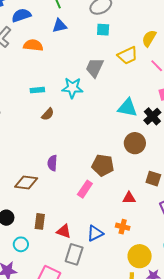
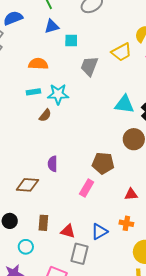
cyan square: (103, 30) -> (71, 41), moved
orange semicircle: (33, 45) -> (38, 64), moved
cyan star: (72, 88) -> (58, 94), moved

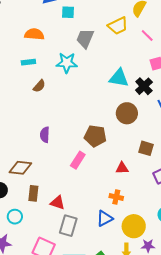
cyan star: (58, 94) -> (67, 63), moved
brown diamond: (27, 185) -> (20, 168), moved
blue triangle: (99, 231) -> (105, 218), moved

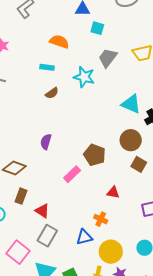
brown square: (146, 148) -> (139, 164), moved

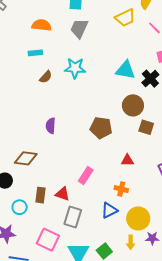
gray trapezoid: (108, 58) -> (79, 28), moved
cyan star: (84, 77) -> (75, 68), moved
pink rectangle: (72, 174) -> (86, 175), moved
brown rectangle: (21, 196) -> (40, 195), moved

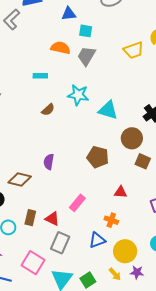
orange semicircle: (42, 25) -> (60, 48), moved
cyan triangle: (125, 70) -> (108, 110), moved
brown semicircle: (46, 77) -> (48, 110), moved
purple semicircle: (51, 126) -> (49, 162), moved
yellow arrow: (131, 242) -> (115, 274), turned -48

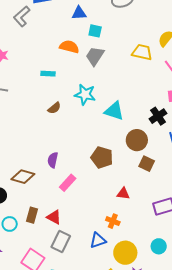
yellow trapezoid: (133, 50) -> (142, 52), turned -150
pink rectangle: (77, 203) -> (68, 183), moved

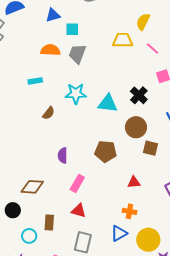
black cross: (158, 116) -> (139, 95), moved
purple semicircle: (53, 160) -> (63, 155), moved
red triangle: (54, 217) -> (79, 211), moved

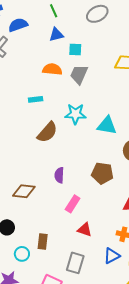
brown semicircle: (49, 113) -> (47, 132), size x1.6
brown diamond: (32, 187) -> (24, 191), moved
red triangle: (79, 211) -> (85, 230), moved

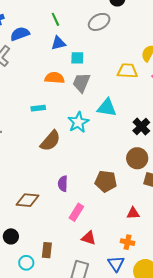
cyan star: (75, 114) -> (78, 122), turned -30
cyan triangle: (107, 125) -> (107, 108), moved
blue triangle: (112, 256) -> (116, 264), turned -36

